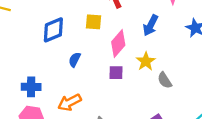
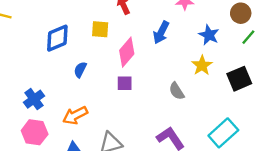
yellow star: (146, 61) -> (202, 65), moved
blue cross: (31, 87) -> (34, 99), turned -36

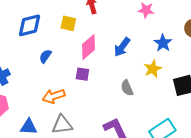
blue arrow: (161, 32) -> (122, 47), moved
orange arrow: (75, 115) -> (54, 96), moved

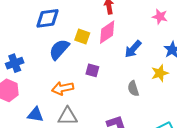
yellow square: (68, 23) -> (82, 37), moved
pink diamond: (89, 47) -> (107, 32), moved
blue semicircle: (45, 56) -> (59, 49), size x1.6

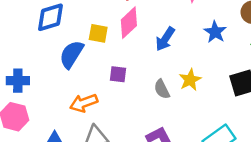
blue cross: (15, 63) -> (18, 81), turned 30
yellow star: (160, 73) -> (190, 80), moved
gray semicircle: (133, 89) -> (162, 89), moved

